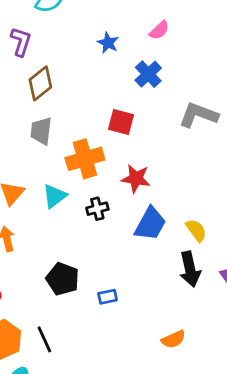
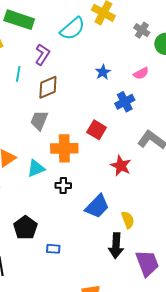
red star: (136, 179) -> (121, 166), moved

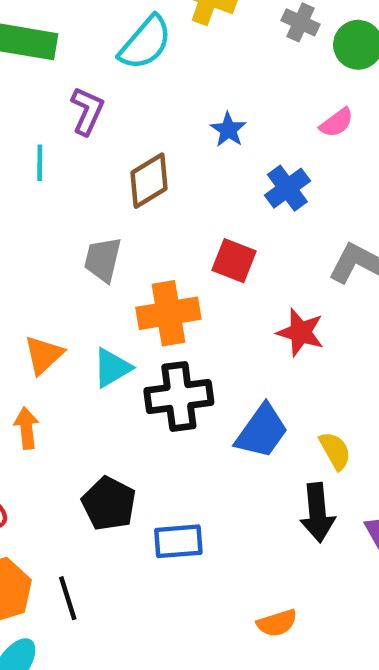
pink semicircle: (141, 73) -> (337, 123), moved
brown diamond: (48, 87) -> (149, 181), moved
black cross: (63, 185) -> (179, 396), size x1.8
blue rectangle: (53, 249) -> (178, 541), size x1.5

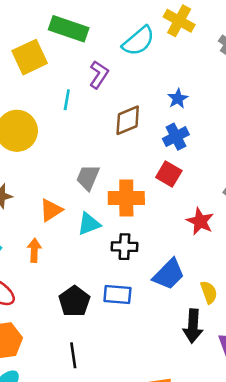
blue cross: (287, 188) -> (176, 137), moved
gray trapezoid: (103, 260) -> (88, 178), moved
black cross: (179, 396) -> (124, 247), size x0.7
blue rectangle: (178, 541) -> (117, 295), moved
black line: (68, 598) -> (73, 355), moved

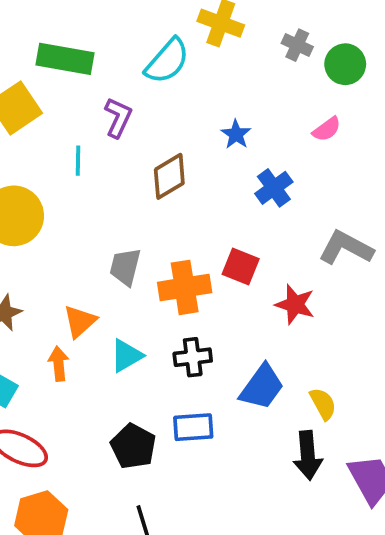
blue cross: (176, 137) -> (274, 188), moved
red square: (169, 174) -> (241, 267), moved
cyan triangle: (89, 224) -> (126, 356), moved
orange arrow: (34, 250) -> (59, 364), moved

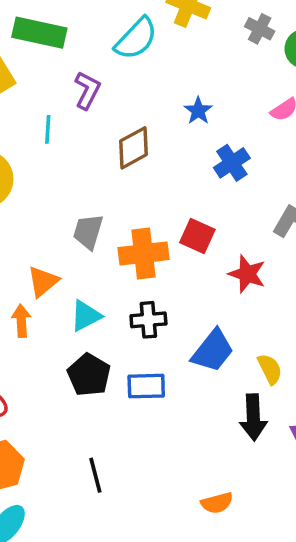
black pentagon: (133, 446) -> (89, 375), moved

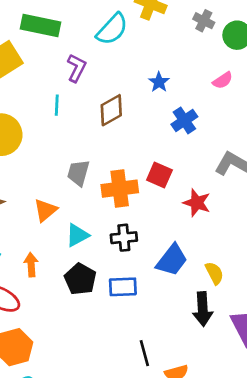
cyan line: (48, 129) -> (57, 105), moved
orange arrow: (21, 321) -> (31, 265), moved
black line: (95, 475) -> (144, 353), moved

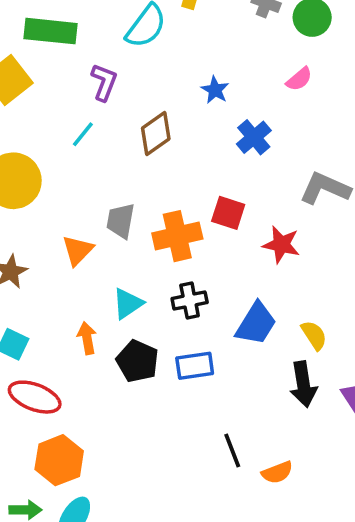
cyan line: (57, 105) -> (83, 134), turned 42
orange triangle: (45, 210) -> (78, 250), moved
orange arrow: (31, 265) -> (87, 338), moved

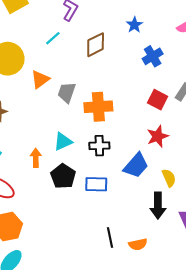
red square: (228, 213) -> (158, 100), moved
red star: (281, 245) -> (158, 136), moved, turned 30
orange triangle: (78, 250) -> (40, 79), moved
orange semicircle: (277, 472) -> (138, 244), moved

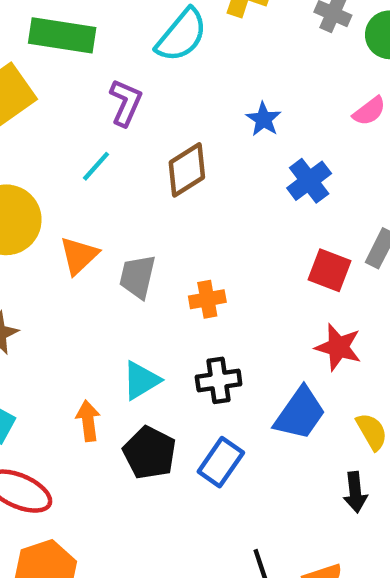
orange cross: (98, 107) -> (207, 299), size x0.6
red star: (158, 136) -> (338, 347), turned -30
blue rectangle: (96, 184) -> (221, 462), turned -50
black arrow: (158, 206) -> (355, 492), size x0.7

